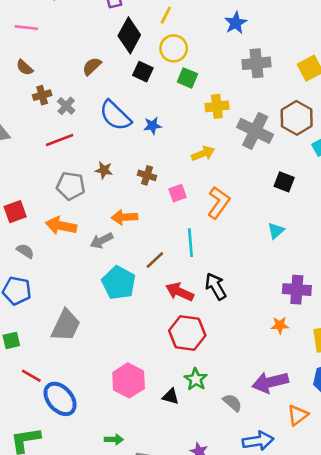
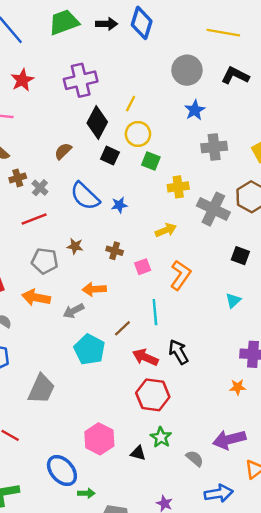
blue ellipse: (60, 399) -> (62, 471), moved

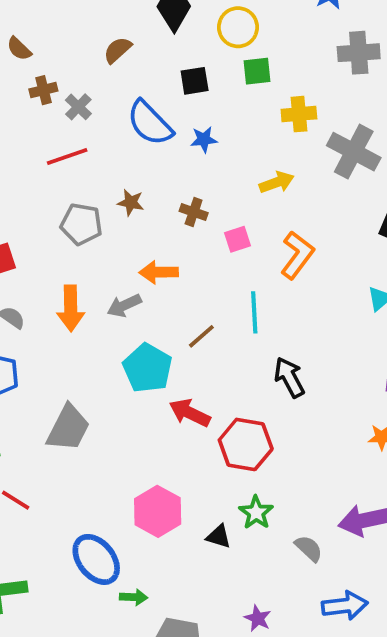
black square: (110, 156) -> (195, 81), moved, turned -36
green square: (151, 161) -> (257, 71), turned -30
orange arrow: (36, 298) -> (71, 308), moved, turned -104
red arrow: (145, 357) -> (190, 413), moved

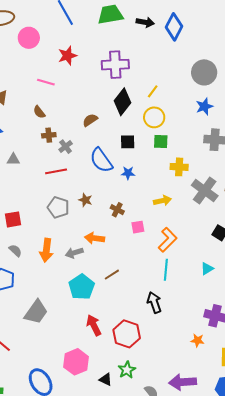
cyan line: (254, 312) -> (166, 270), moved
red arrow: (190, 413) -> (94, 325), moved, turned 30

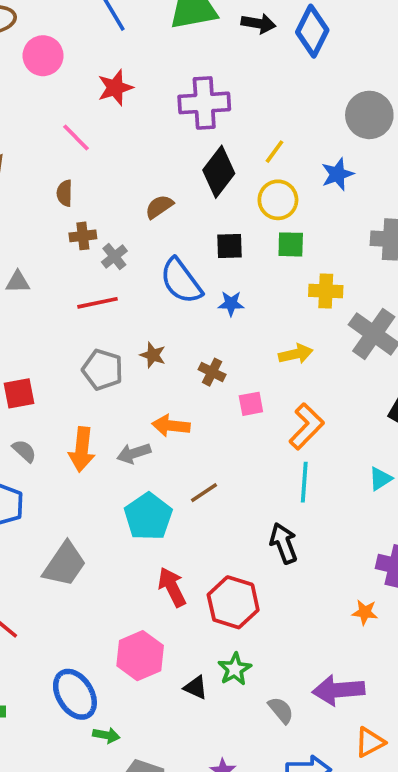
pink line: (46, 82) -> (76, 138), turned 30
blue star: (204, 106) -> (337, 174), moved
brown semicircle: (39, 112) -> (65, 193), turned 40

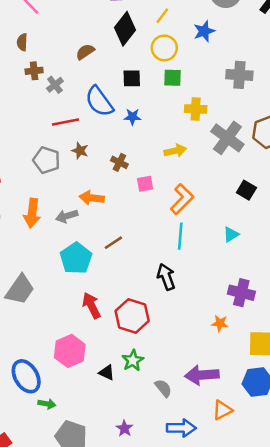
red line: (97, 303) -> (66, 122), moved

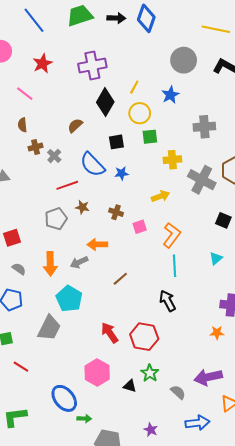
gray pentagon: (46, 160) -> (56, 219), turned -30
cyan pentagon: (76, 258) -> (69, 299), moved

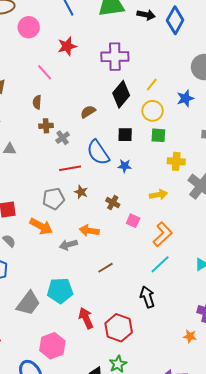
pink square: (140, 227) -> (133, 221), turned 32
orange arrow: (50, 264) -> (41, 226), moved, turned -70
cyan line: (174, 266) -> (160, 264), turned 40
cyan pentagon: (69, 299) -> (60, 291), moved, turned 30
pink hexagon: (97, 373) -> (52, 346), moved

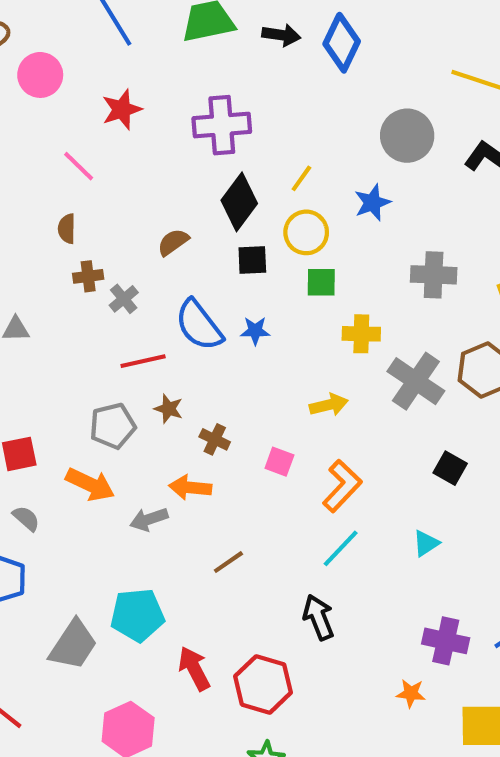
black square: (125, 135) -> (252, 260), moved
blue star: (125, 166) -> (255, 331), moved
brown cross: (113, 203) -> (215, 439), moved

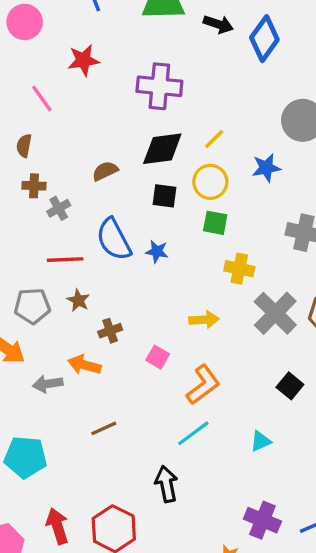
black diamond: (239, 202) -> (162, 149), turned 36
brown cross: (215, 439) -> (110, 331), turned 35
red arrow: (194, 669) -> (57, 526), moved

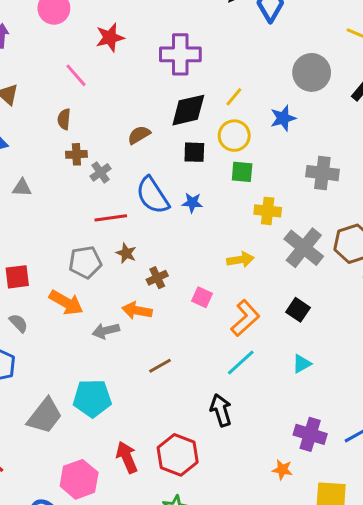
black square: (290, 386) -> (298, 310), moved

